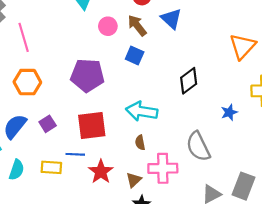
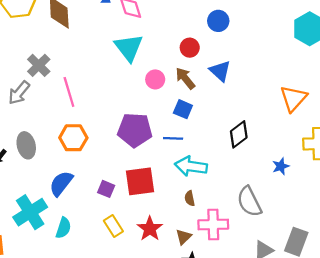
purple square: (48, 124) -> (106, 189), moved, turned -35
blue line: (75, 154) -> (173, 138), moved
yellow rectangle: (51, 167) -> (113, 226), moved, turned 54

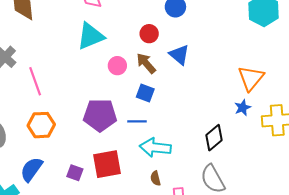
cyan triangle: (129, 48) -> (91, 36), turned 48
black diamond: (239, 134) -> (214, 138), moved
blue star: (281, 166) -> (243, 108), moved

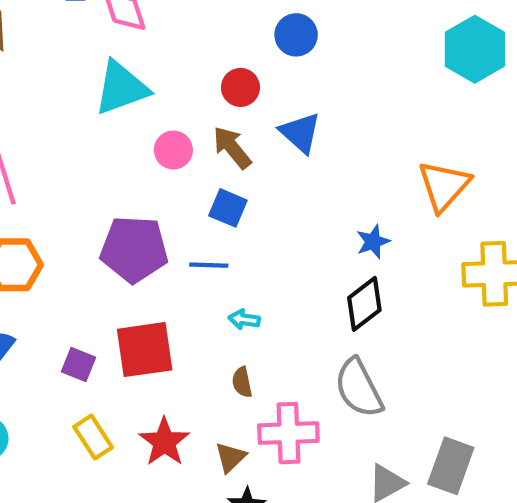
blue star: (243, 108) -> (373, 242), moved
cyan arrow: (155, 148) -> (244, 320), size x0.5

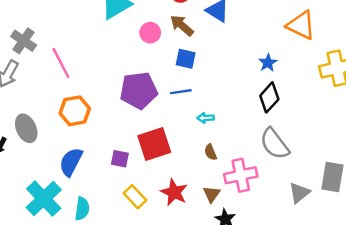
orange triangle: (444, 186) -> (301, 25), turned -36

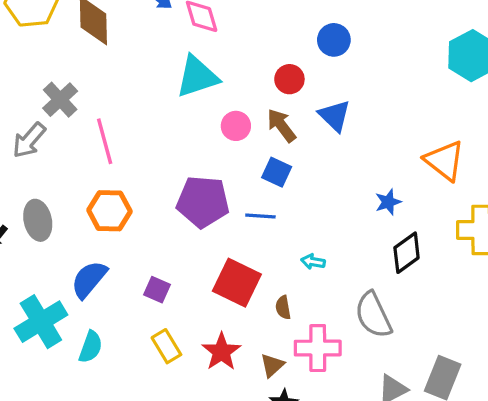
black diamond: (269, 97) -> (407, 253), moved
cyan arrow: (205, 118) -> (313, 262), moved
red square: (154, 144) -> (237, 283), moved, turned 32

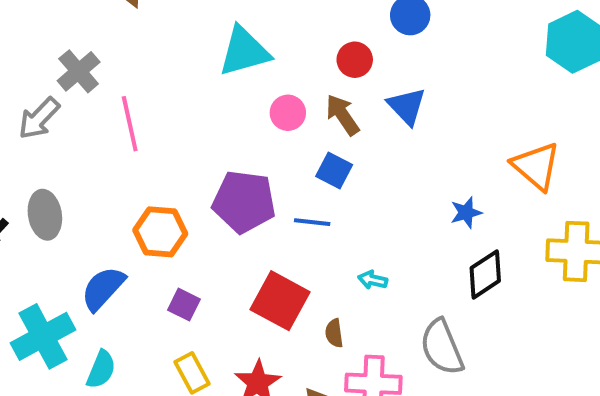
orange hexagon: (109, 211) -> (160, 232), moved

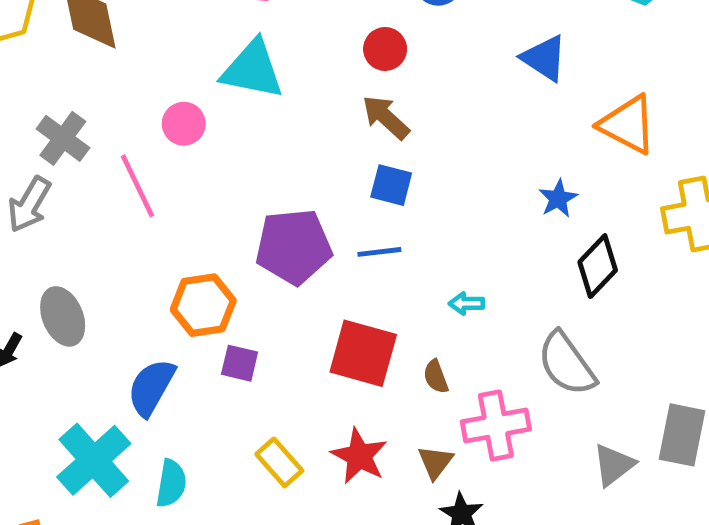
cyan triangle: (244, 51) -> (253, 69), turned 40
blue triangle: (407, 106) -> (544, 58), moved
pink circle: (288, 113) -> (184, 124), moved
purple square: (184, 305) -> (240, 363), moved

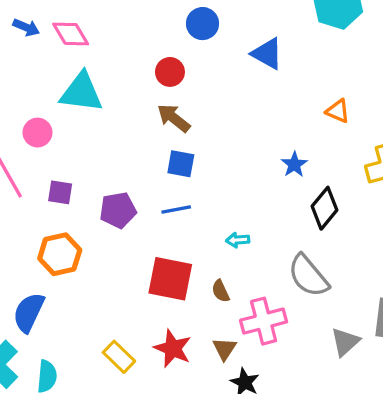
blue triangle: (544, 58) -> (267, 54), moved
orange triangle: (628, 125) -> (338, 111), size x0.6
purple pentagon: (294, 247) -> (118, 210), size x0.7
purple square: (240, 363) -> (60, 192), moved

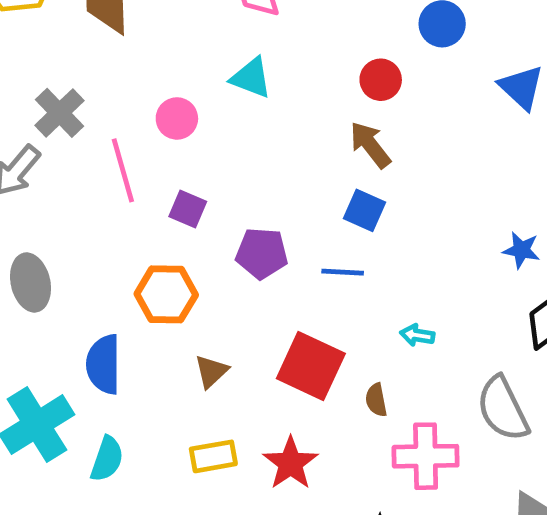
cyan triangle: (81, 92) -> (251, 78), size x0.7
blue star: (294, 164) -> (521, 250), turned 30
blue semicircle: (29, 312) -> (104, 364), turned -39
brown triangle: (224, 349) -> (211, 371), moved
yellow rectangle: (119, 357) -> (213, 456), turned -68

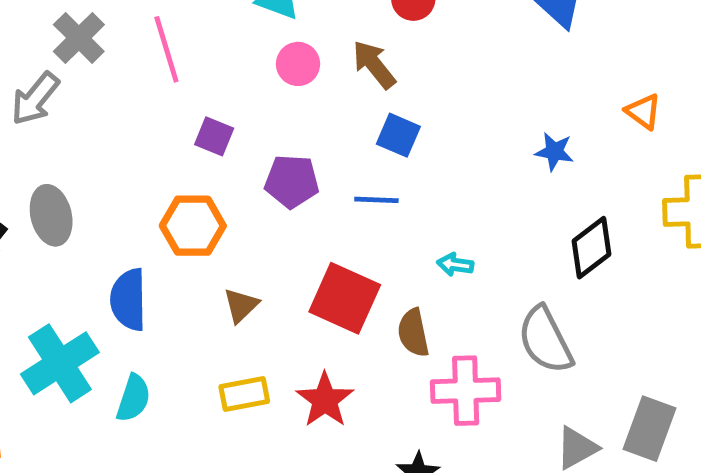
pink circle: (177, 118) -> (298, 64), moved
brown arrow: (370, 145) -> (374, 65), moved
pink line: (123, 170) -> (166, 49), moved
blue star: (521, 250) -> (554, 152), moved
brown semicircle: (376, 400) -> (413, 333), size x1.4

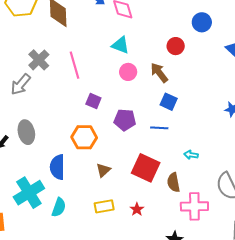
red star: (325, 400) -> (137, 209), size x0.6

